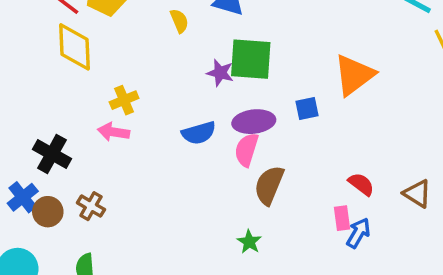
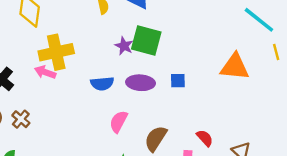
orange triangle: (354, 75) -> (235, 67), moved, turned 32
yellow cross: (124, 100) -> (56, 52), size x1.8
pink semicircle: (246, 150) -> (119, 122), moved
brown semicircle: (269, 185) -> (156, 139), moved

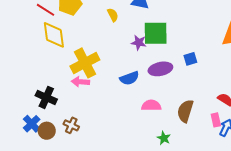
pink semicircle: (119, 122) -> (151, 105), turned 78

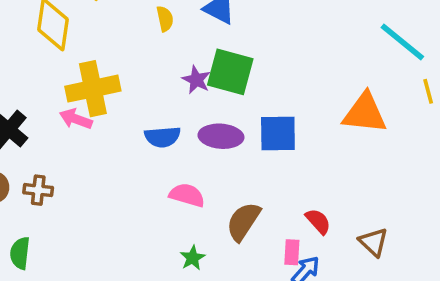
blue square: (190, 59) -> (278, 133), size x1.6
brown cross: (71, 125) -> (38, 190), turned -35

